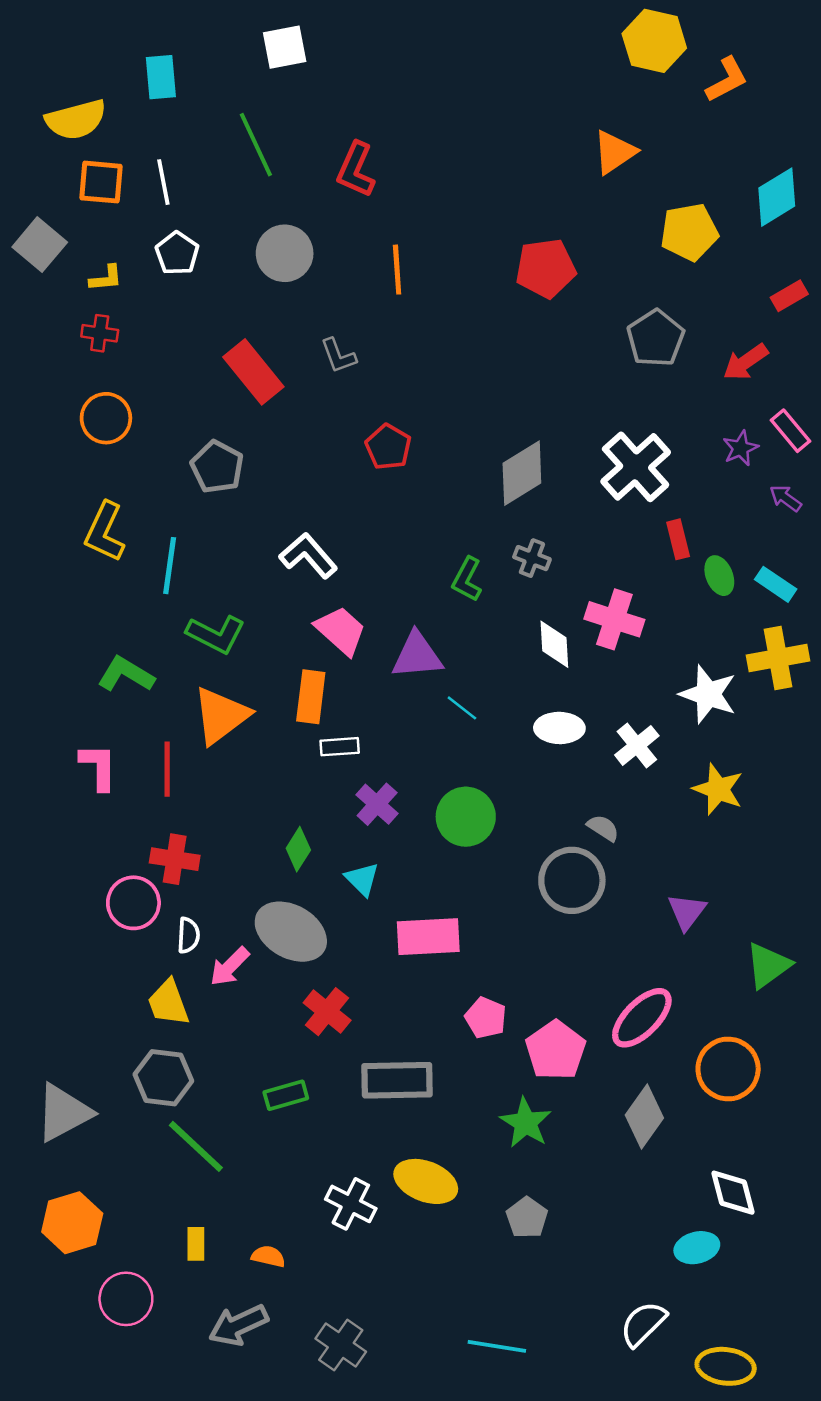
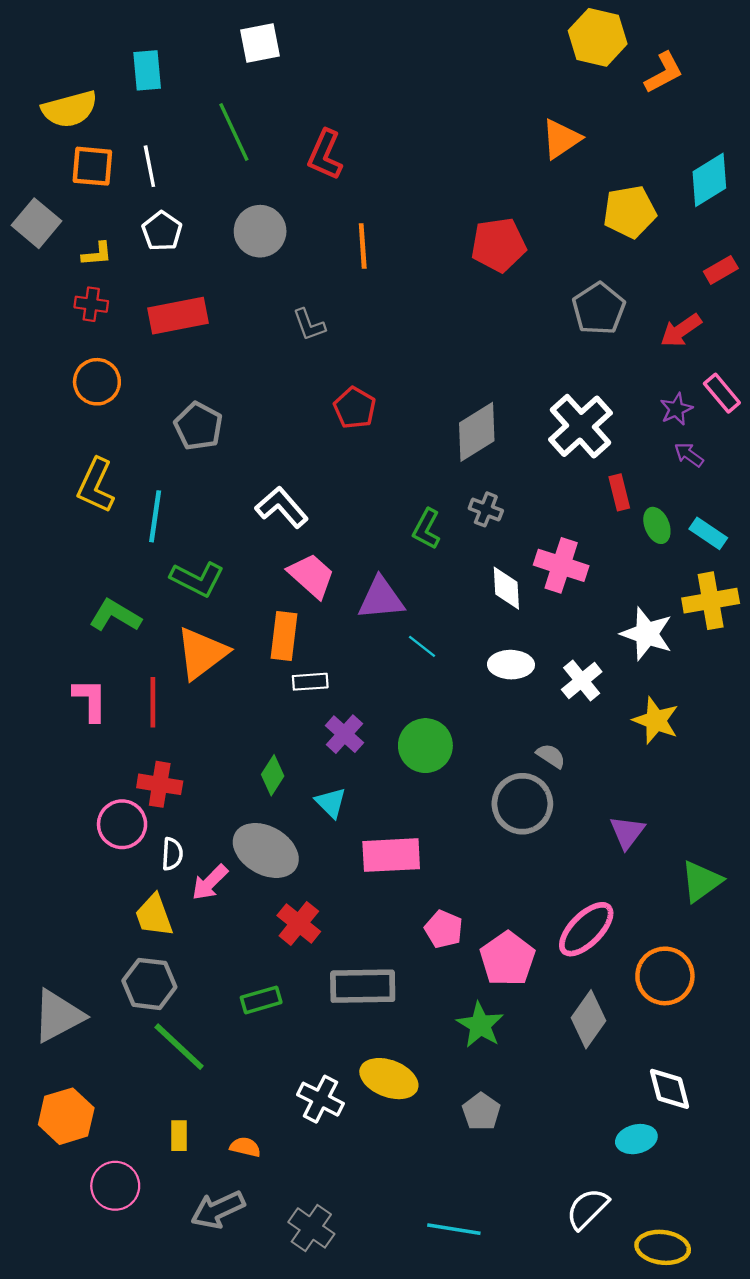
red rectangle: (253, 372) -> (178, 316), moved, turned -62
purple arrow: (786, 498) -> (689, 455), moved

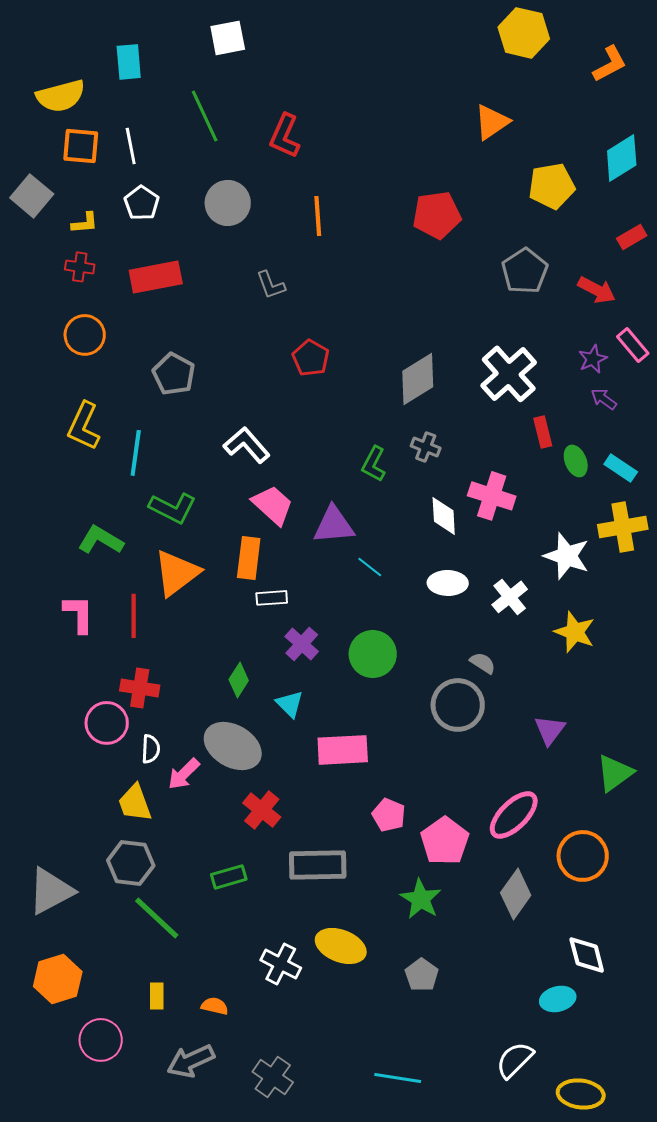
orange L-shape: (664, 73) -> (610, 64), moved
red arrow: (681, 330) -> (597, 290), turned -117

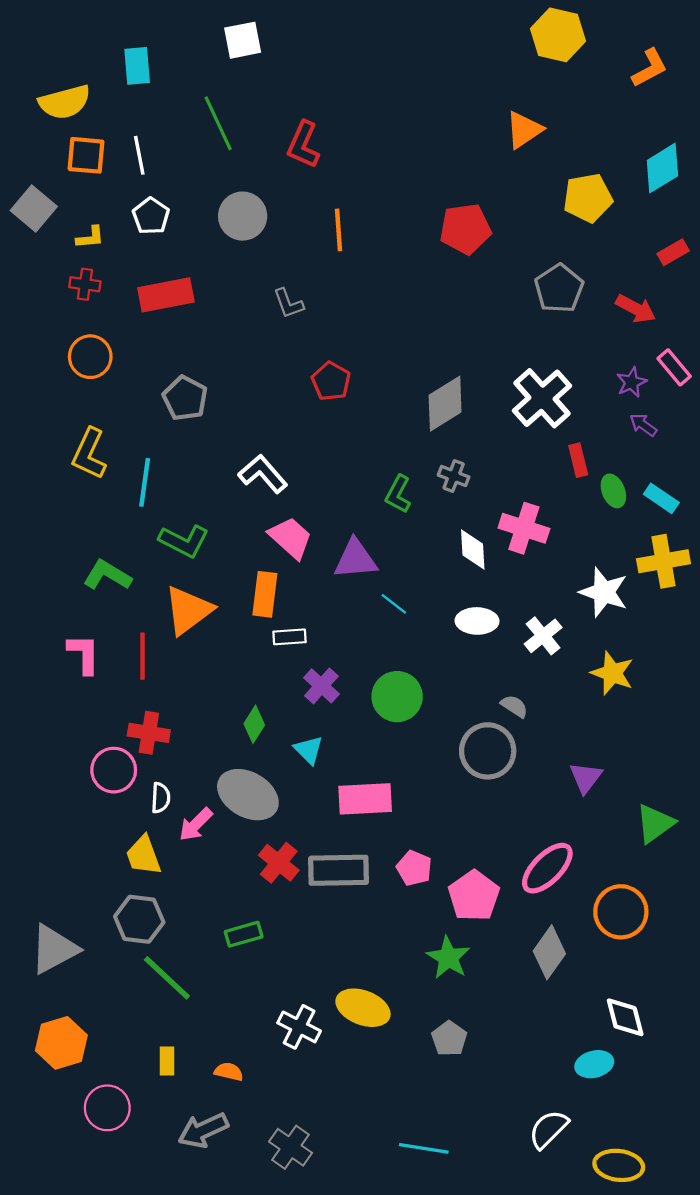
gray rectangle: (318, 865) -> (338, 870), moved

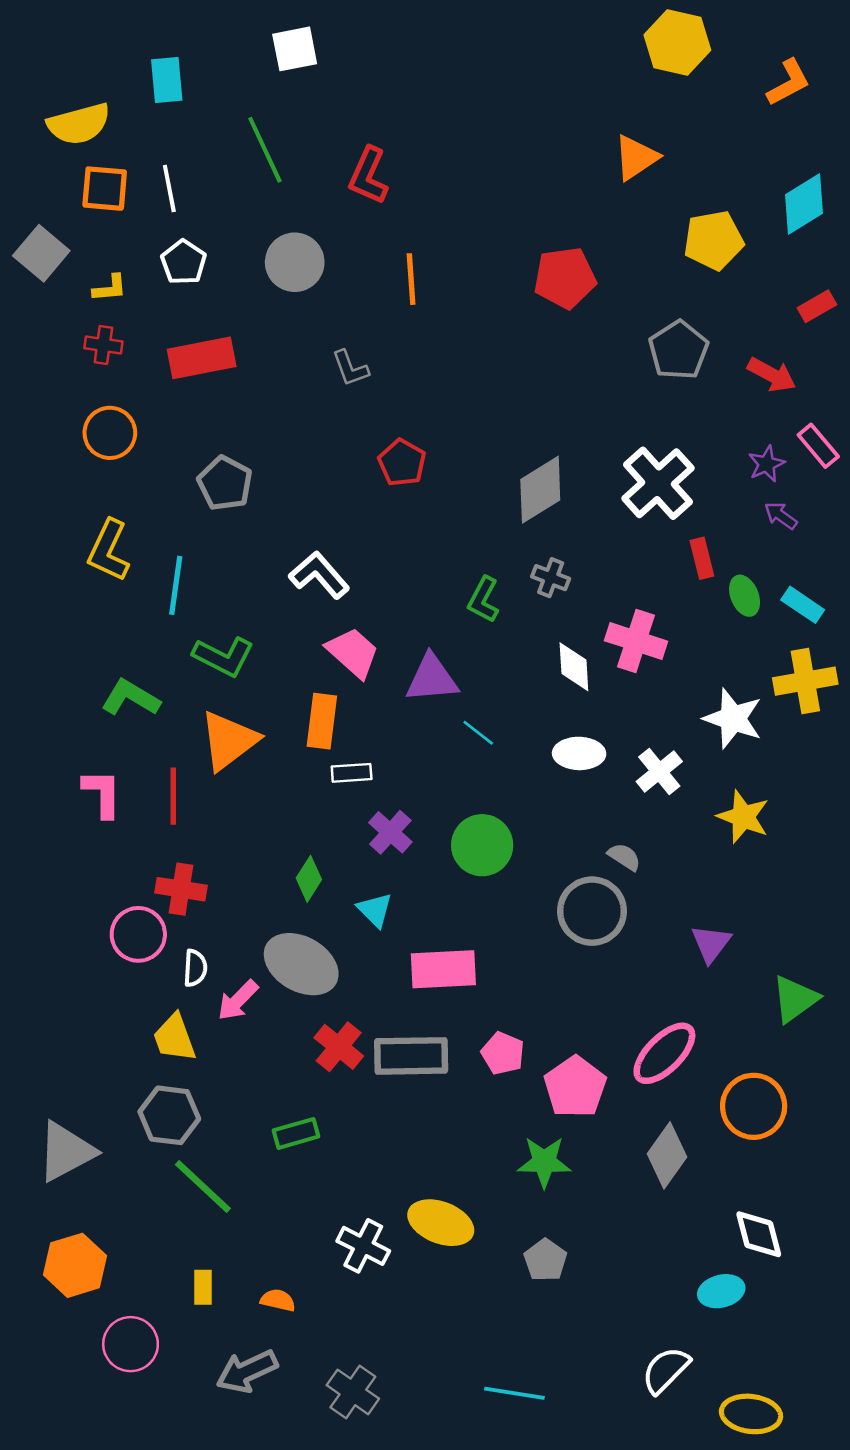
green star: (448, 958) -> (544, 1162), turned -30

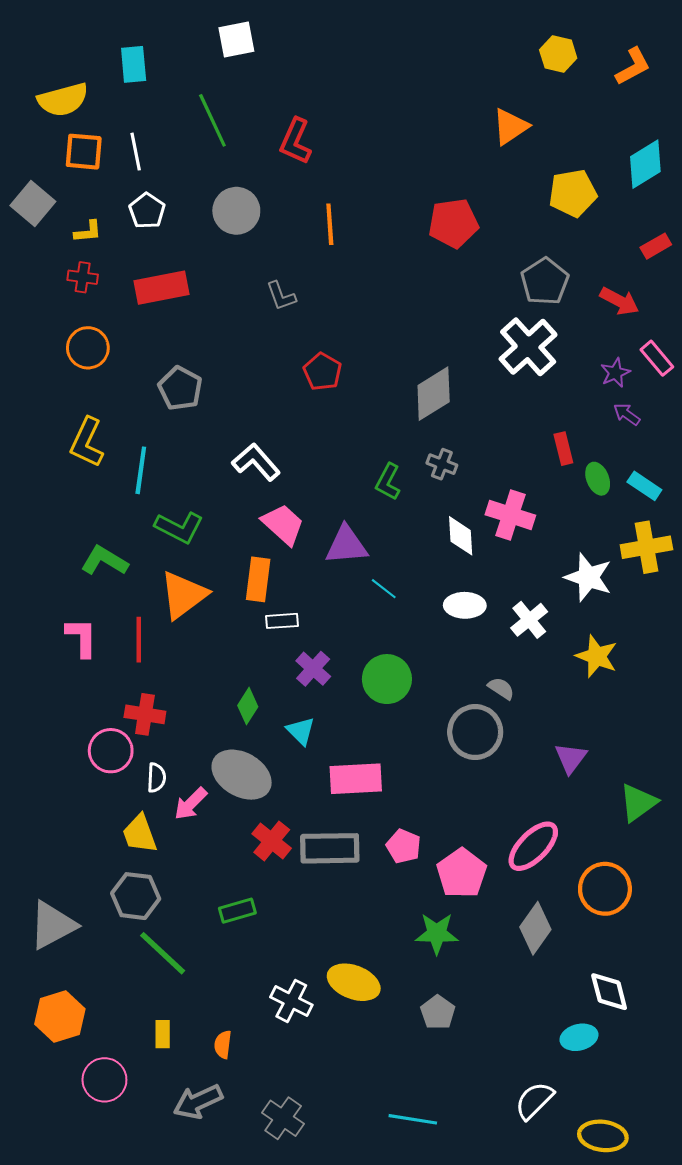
yellow hexagon: (677, 42) -> (558, 54), moved, size x0.7
white cross: (658, 483) -> (528, 347), moved
orange semicircle: (278, 1300) -> (223, 1045), turned -96

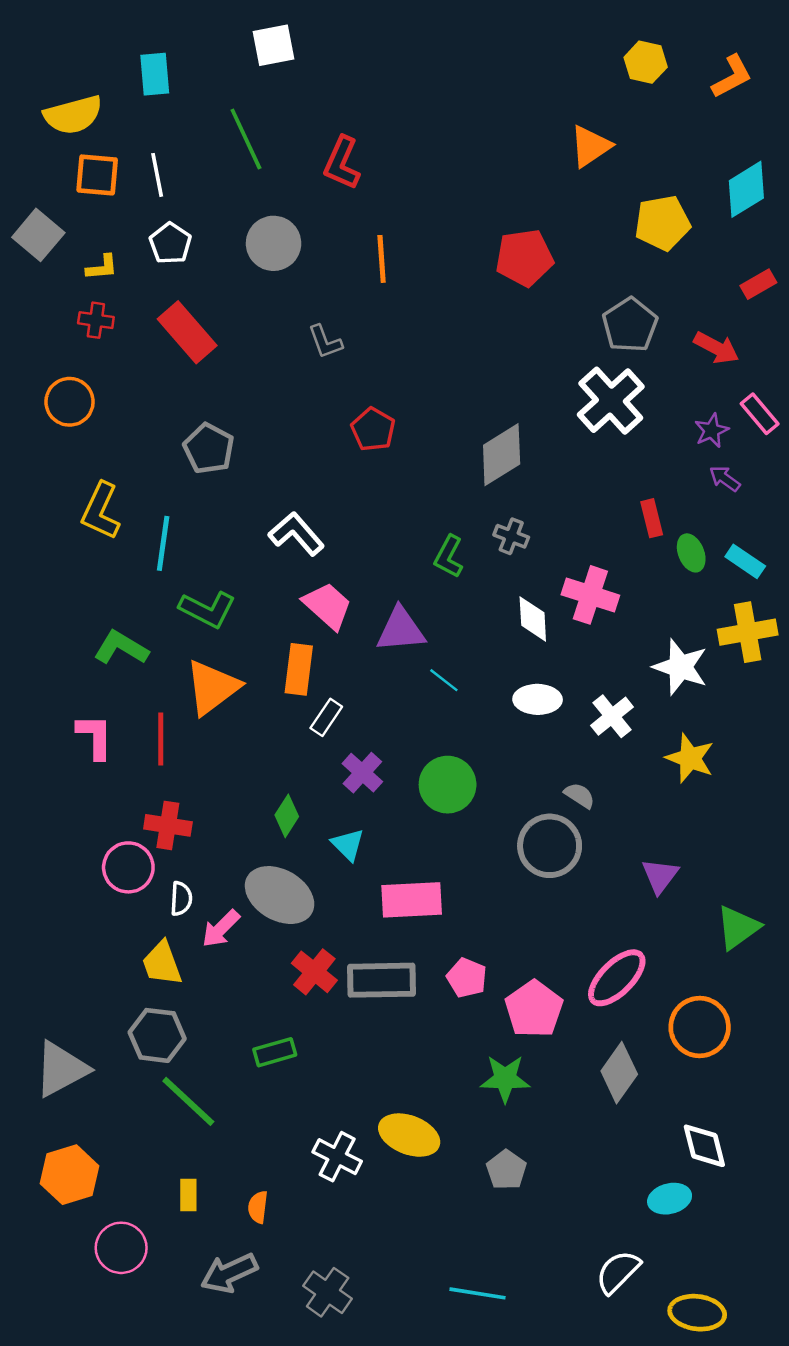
red rectangle: (162, 288) -> (187, 332), turned 60
orange circle: (88, 348) -> (70, 402), moved
white rectangle: (282, 621) -> (326, 717), turned -52

